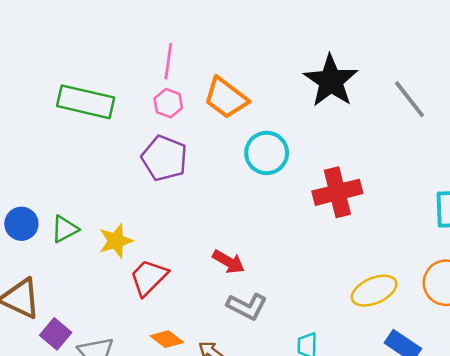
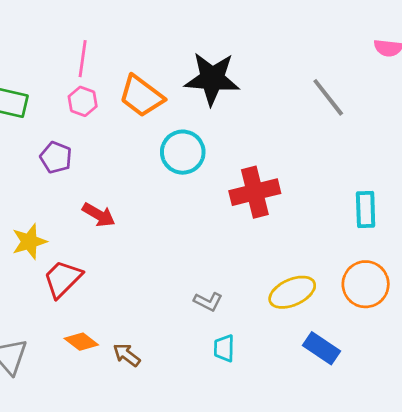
black star: (331, 81) -> (212, 79), moved, turned -30
purple pentagon: (164, 158) -> (56, 157), moved, size x0.7
red arrow: (229, 262) -> (99, 215), moved
gray L-shape: (247, 306) -> (208, 302), moved, size x0.7

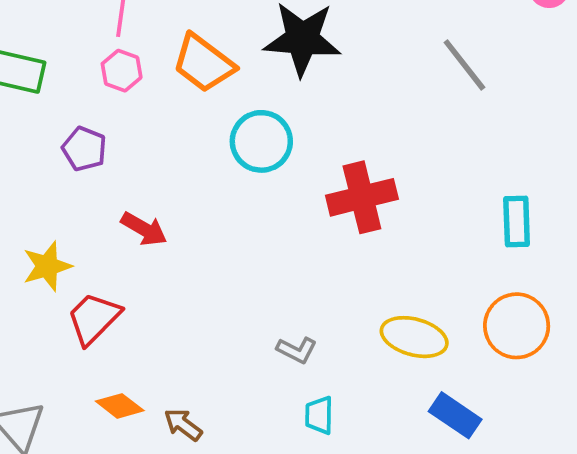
yellow ellipse: (292, 292) -> (414, 337), turned 39

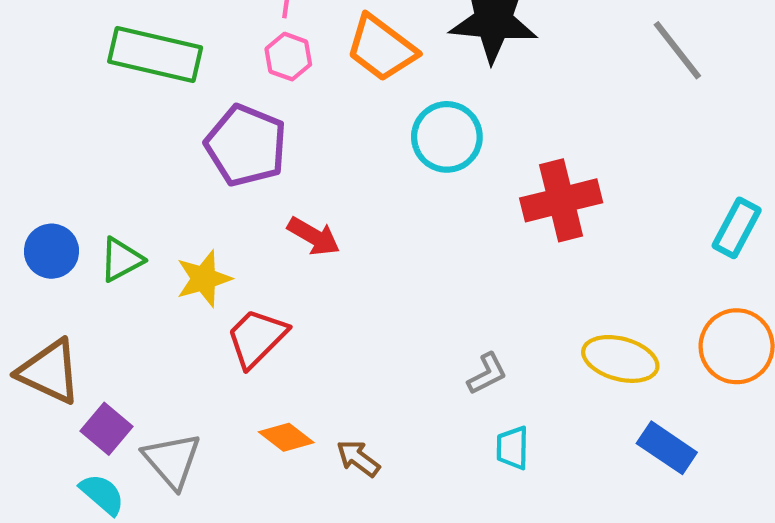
purple pentagon: (84, 149) -> (246, 145), size x1.6
cyan rectangle: (517, 222) -> (737, 228), turned 30
gray L-shape: (297, 350) -> (487, 374), turned -54

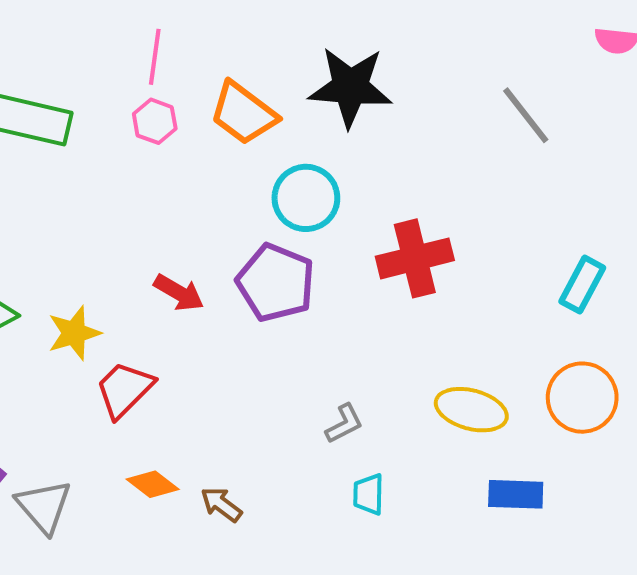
purple pentagon: (246, 145) -> (276, 283), moved
blue rectangle: (667, 448) -> (516, 494), turned -32

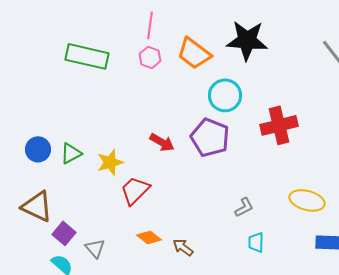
gray triangle: (44, 506) -> (95, 248), size x0.7

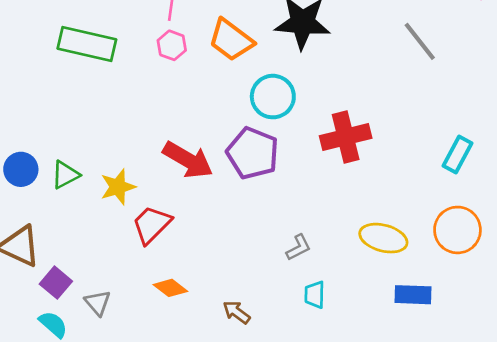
red arrow: (162, 142) -> (188, 160), size x1.5
brown arrow: (183, 247) -> (236, 312), moved

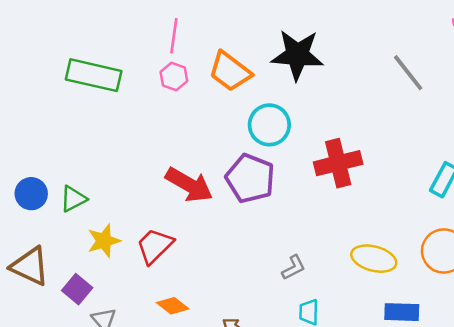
yellow star: (118, 187) -> (104, 241), moved
purple square: (56, 283) -> (77, 289), moved

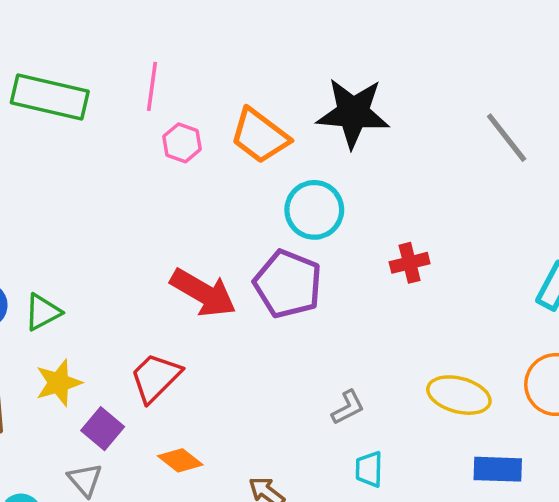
pink line: (174, 36) -> (152, 86), moved
green rectangle: (94, 75) -> (50, 97), moved
red cross: (338, 163) -> (410, 263), size x0.6
yellow star: (104, 241) -> (59, 383), moved
purple square: (77, 289) -> (103, 429), moved

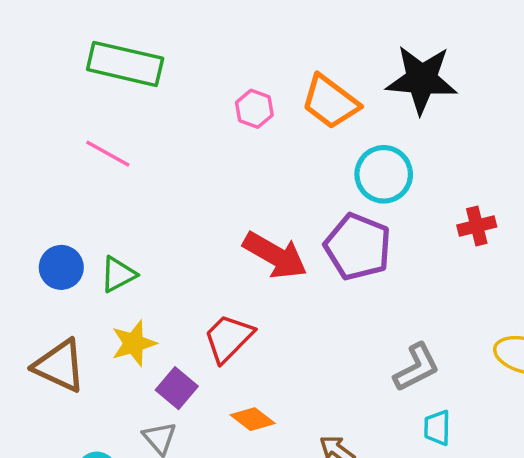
pink line: (152, 86) -> (108, 154), moved, turned -69
gray L-shape: (348, 407) -> (416, 367), size x1.4

